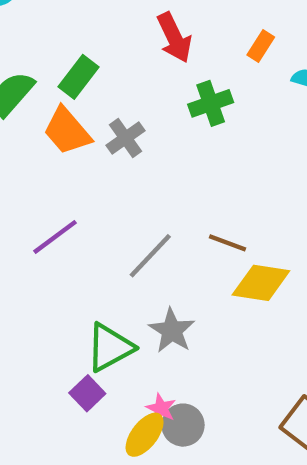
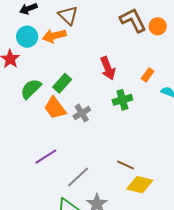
gray line: (150, 256) -> (78, 177), moved

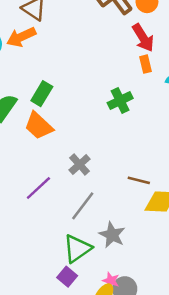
red arrow: (108, 68) -> (143, 38), moved
orange rectangle: (148, 75) -> (145, 64), turned -40
gray cross: (82, 113) -> (80, 165), moved

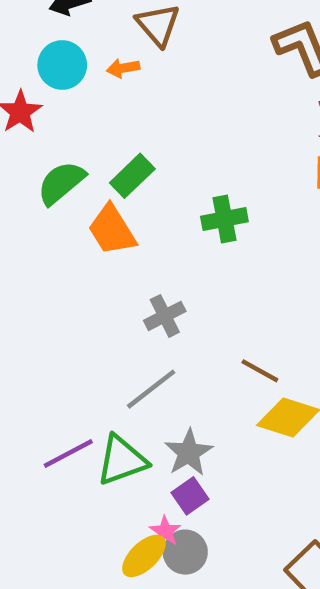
orange arrow: (21, 37) -> (123, 68), size x0.6
green cross: (120, 101) -> (224, 219), moved
purple line: (38, 188) -> (68, 454), moved
purple square: (67, 277) -> (190, 496), moved

